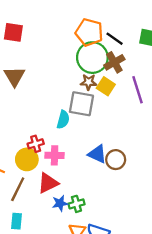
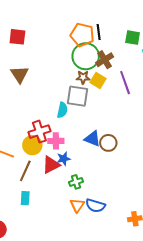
black line: (115, 39) -> (99, 32), moved, turned 49
red cross: (36, 144) -> (39, 132), size x1.5
blue star: (60, 203) -> (64, 159), moved

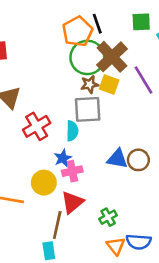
orange pentagon: (82, 35) -> (77, 31), turned -30
brown cross: (105, 60) -> (112, 57), size x1.4
red cross: (39, 132) -> (37, 126), moved
blue star: (64, 159) -> (63, 158), moved
brown line: (25, 171) -> (57, 225), moved

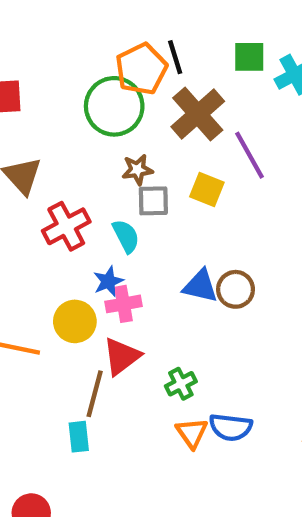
green circle: (87, 57) -> (114, 106), moved
brown star: (90, 84) -> (137, 170), moved
yellow square: (109, 84) -> (207, 189), moved
gray square: (88, 109) -> (153, 201), size x0.7
cyan semicircle: (72, 131) -> (126, 236), turned -30

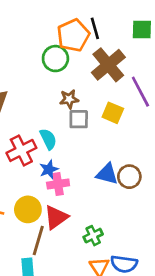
green circle: (114, 106) -> (55, 59), size x0.7
red cross: (66, 226) -> (21, 150), moved
cyan semicircle: (126, 236) -> (48, 139), moved
yellow circle: (75, 321) -> (28, 209), moved

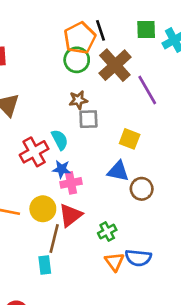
green circle: (55, 59) -> (77, 60), moved
yellow square: (113, 113) -> (130, 139), moved
blue star: (49, 169) -> (61, 169), turned 30
brown circle: (129, 177) -> (142, 189), moved

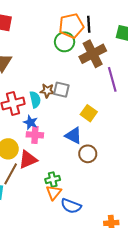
brown star: (78, 100) -> (47, 91), moved
orange triangle: (114, 262) -> (54, 192), moved

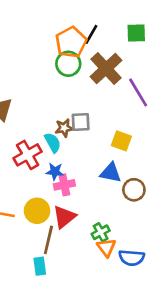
black line: (89, 24) -> (91, 34), turned 49

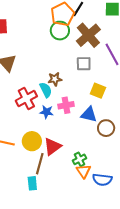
gray square: (81, 122) -> (84, 64), moved
pink cross: (64, 185) -> (66, 105), moved

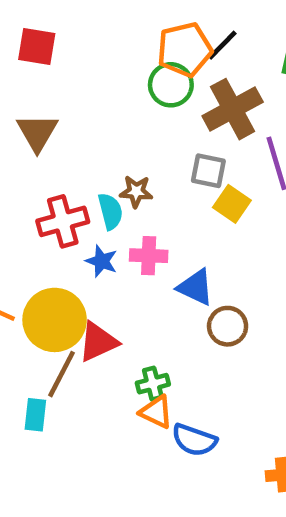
yellow square: (98, 91) -> (232, 204), moved
yellow circle: (32, 141) -> (55, 320), size x1.4
orange triangle: (84, 171) -> (156, 412), turned -42

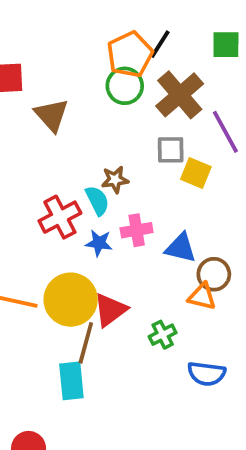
brown triangle: (37, 132) -> (52, 115), moved
orange triangle: (156, 412) -> (202, 296), moved
cyan rectangle: (35, 415) -> (71, 381), size x1.4

